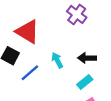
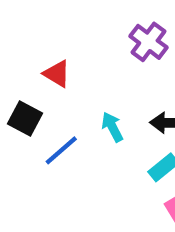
red triangle: (28, 32) -> (57, 74), size x0.6

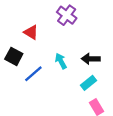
purple cross: (148, 42) -> (67, 15), moved

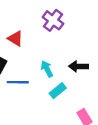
blue line: (33, 74) -> (18, 82), turned 42
cyan rectangle: (88, 83) -> (58, 91), moved

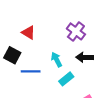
purple cross: (53, 20) -> (76, 31), moved

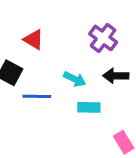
cyan arrow: (56, 60) -> (75, 79), turned 144
cyan rectangle: (66, 79) -> (89, 107), turned 40

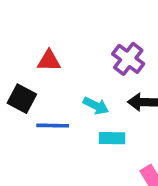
red triangle: (34, 40) -> (49, 61), turned -30

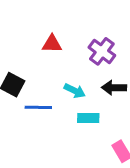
red triangle: (49, 61) -> (52, 44), moved

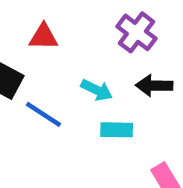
red triangle: (52, 44) -> (43, 37), moved
blue line: (38, 107) -> (43, 114), turned 32

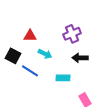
purple cross: (136, 32) -> (72, 34), turned 30
cyan arrow: (97, 90) -> (45, 54), moved

